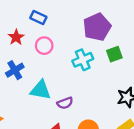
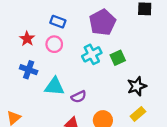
blue rectangle: (38, 17) -> (58, 22), moved
green square: (114, 54) -> (118, 58), moved
blue cross: (15, 70) -> (29, 70), turned -35

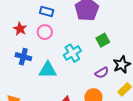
cyan cross: (92, 54) -> (72, 53), moved
purple semicircle: (79, 97) -> (102, 73), moved

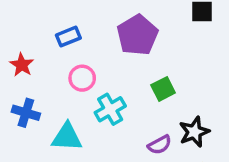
blue rectangle: (47, 12) -> (68, 37), turned -40
pink circle: (45, 32) -> (82, 78), moved

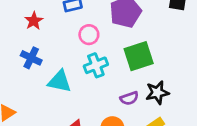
pink circle: (82, 78) -> (89, 35), moved
green square: (163, 89) -> (139, 56), size x1.6

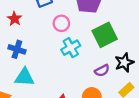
cyan triangle: (60, 81) -> (25, 77), moved

